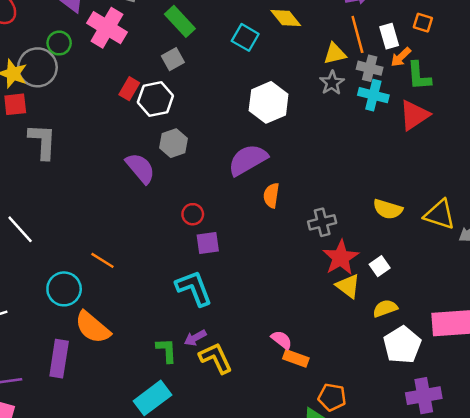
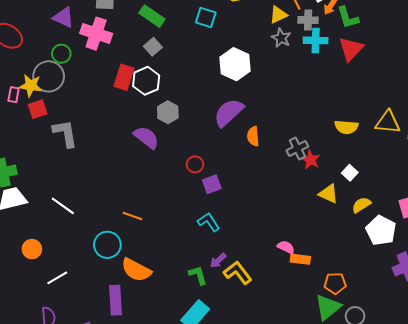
red rectangle: (129, 89) -> (124, 77), size x1.4
red star: (341, 258) -> (311, 160), moved, size x0.7
cyan L-shape: (194, 288) -> (209, 222), size x0.7

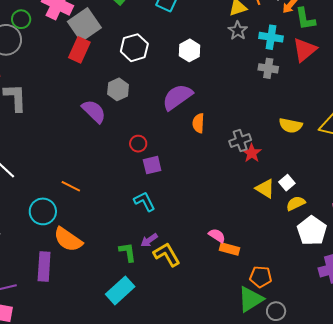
gray cross: (308, 20) -> (268, 68), moved
gray square: (153, 47) -> (84, 25), moved, size x1.8
white hexagon: (235, 64) -> (190, 50), size x0.7
white hexagon: (146, 81) -> (134, 48), moved
white square: (350, 173) -> (287, 183), moved

